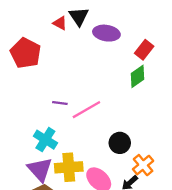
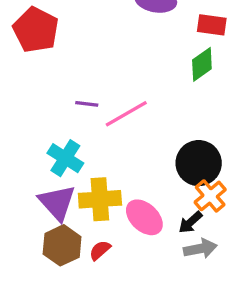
red rectangle: (144, 50) -> (212, 25), turned 60
black circle: (120, 143) -> (199, 163), moved, size x1.4

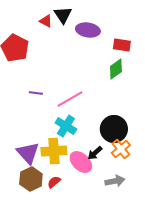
purple line: (87, 104) -> (36, 93), moved
cyan cross: (65, 158) -> (66, 126), moved
black arrow: (190, 222) -> (95, 153), moved

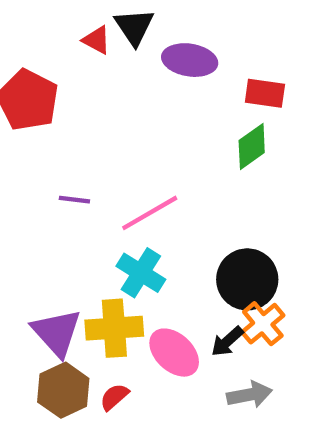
black arrow: (95, 153) -> (227, 341), moved

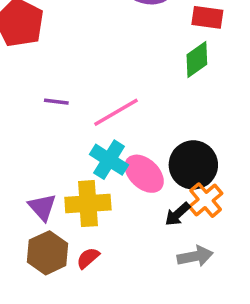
purple triangle: (57, 333) -> (42, 207), size x0.7
pink ellipse: (174, 353) -> (144, 174), moved

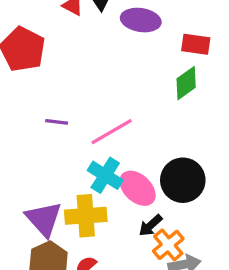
orange cross: (206, 200) -> (168, 245), moved
purple triangle: (42, 207) -> (44, 219), size x1.4
black arrow: (178, 214) -> (150, 225), moved

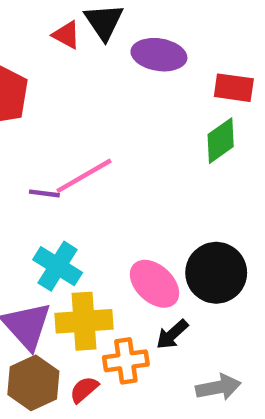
pink line: (112, 132) -> (84, 176), moved
cyan cross: (105, 175) -> (58, 266), moved
orange cross: (168, 245) -> (126, 361), moved, turned 32

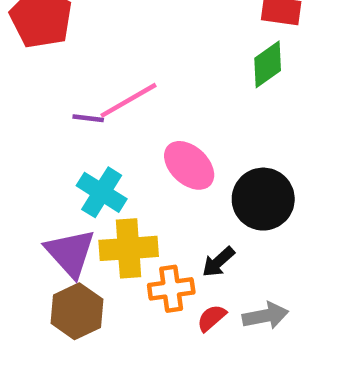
pink ellipse: (155, 284) -> (189, 165), moved
red semicircle: (84, 389) -> (212, 318), moved

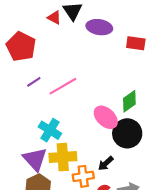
green diamond: (268, 64) -> (129, 101), moved
purple line: (88, 118) -> (34, 82), moved, turned -40
pink ellipse: (189, 165) -> (106, 117), moved

